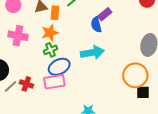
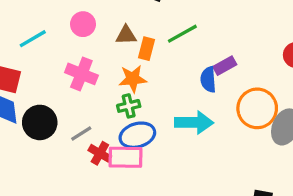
orange circle: (135, 75) -> (257, 108), moved
red cross: (26, 84) -> (100, 153), moved
gray line: (11, 86) -> (81, 133), moved

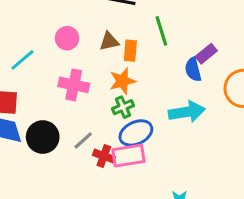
green line: (182, 34) -> (161, 31), turned -68

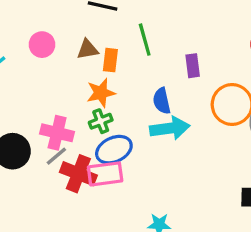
purple rectangle: (206, 54) -> (193, 66), turned -60
blue semicircle: (193, 69) -> (162, 101), moved
pink cross: (74, 85) -> (57, 133), moved
red cross: (104, 156) -> (78, 174), size x1.5

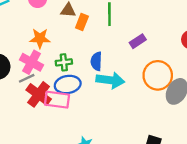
purple rectangle: (193, 66) -> (138, 41), turned 49
orange star: (101, 93) -> (40, 38), moved
blue semicircle: (162, 101) -> (96, 61), moved

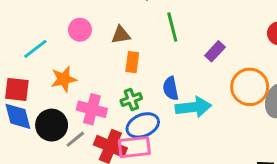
orange rectangle: (82, 22) -> (132, 62), moved
orange star: (40, 38) -> (64, 79), moved
gray line: (27, 78) -> (75, 139), moved

